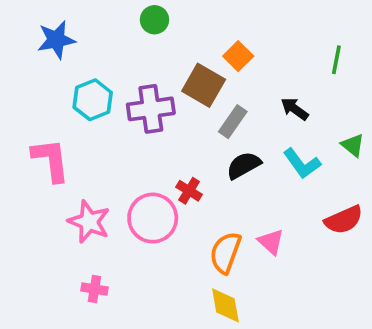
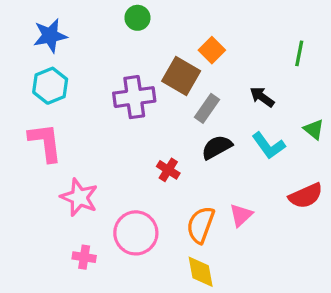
cyan hexagon: (93, 100) -> (50, 86), moved
pink circle: (153, 218) -> (136, 233), moved
pink triangle: (271, 242) -> (241, 215), turned 35

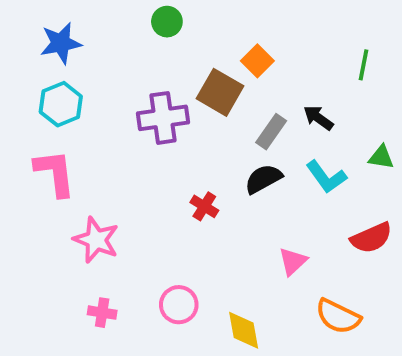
gray rectangle: (207, 108) -> (271, 132), moved
green triangle: (314, 129) -> (381, 157), turned -30
orange semicircle: (201, 225) -> (338, 316), moved, turned -84
pink circle: (136, 233) -> (179, 305), moved, size x0.7

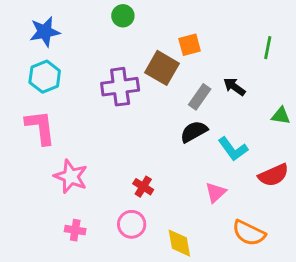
orange square: (257, 61) -> (190, 45), turned 30
cyan L-shape: (326, 177) -> (233, 149), moved
red cross: (204, 206) -> (143, 187), moved

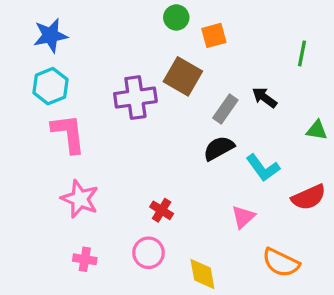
green circle: (123, 16) -> (176, 17), moved
orange square: (190, 45) -> (214, 35), moved
pink L-shape: (40, 127) -> (68, 133), moved

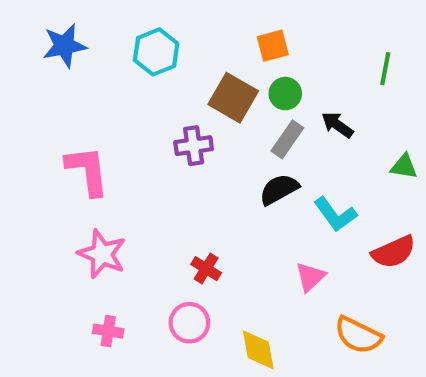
green circle: (176, 17) -> (285, 94), moved
cyan hexagon: (50, 86) -> (156, 52), moved
purple cross: (135, 98) -> (194, 146), moved, size x0.7

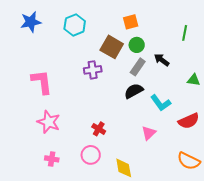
orange semicircle: (358, 335) -> (189, 161), moved

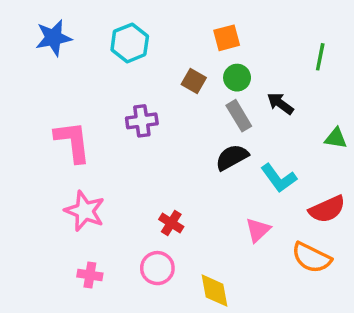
brown square: (112, 47) -> (194, 81), size x0.6
gray rectangle: (138, 67) -> (239, 116), turned -66
purple cross: (93, 70) -> (142, 121), moved
orange semicircle: (189, 161) -> (312, 258), moved

